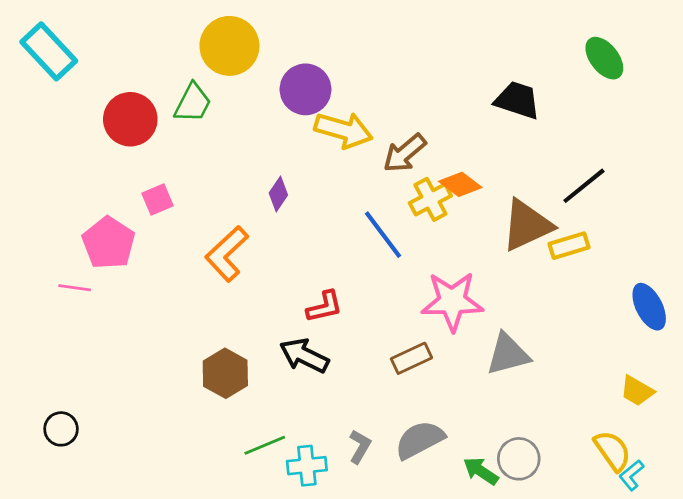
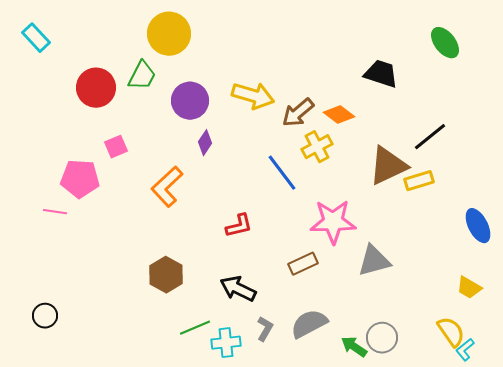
cyan rectangle: (49, 51) -> (36, 38), size x0.7
purple circle: (306, 89) -> (190, 101), moved
orange diamond: (460, 184) -> (339, 115), moved
pink pentagon: (109, 243) -> (80, 179), turned -30
black arrow: (304, 356) -> (238, 289), moved

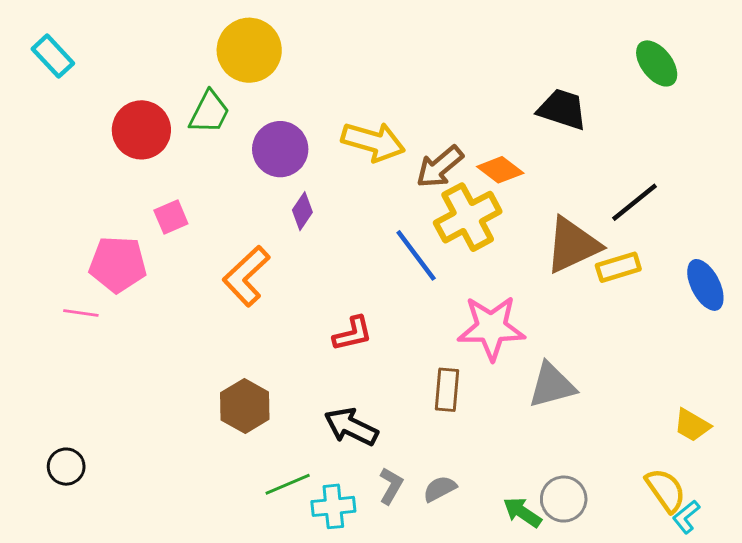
yellow cross: (317, 147) -> (468, 217), size x1.4
blue ellipse: (478, 226) -> (705, 285), moved
brown rectangle: (303, 264) -> (447, 390), turned -60
gray semicircle: (309, 324) -> (440, 489), moved, size x0.6

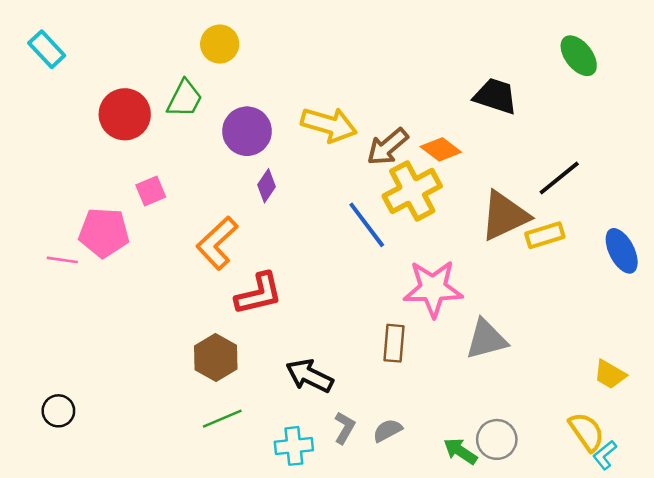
yellow circle: (249, 50) -> (220, 44), size x0.7
pink line: (81, 313) -> (62, 260), moved
red L-shape: (353, 334) -> (259, 294), moved, size x1.4
green line: (288, 484) -> (222, 419), moved

